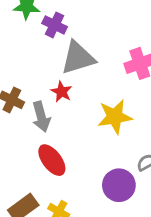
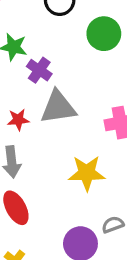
red star: (62, 92) -> (18, 120), moved, turned 30

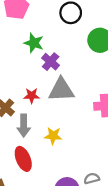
yellow star: (87, 173) -> (53, 136), moved, size x0.7

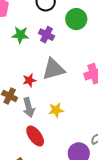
purple cross: (51, 62) -> (46, 35), moved

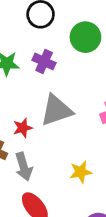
yellow star: (56, 110) -> (81, 172), moved

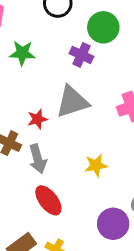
purple cross: (44, 61) -> (81, 55), moved

